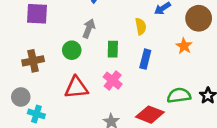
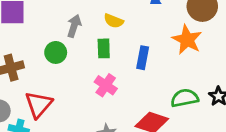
yellow semicircle: (141, 26) -> (114, 21), moved, turned 126
orange star: (184, 46) -> (187, 40), size x1.5
red triangle: (76, 88) -> (39, 105), moved, turned -40

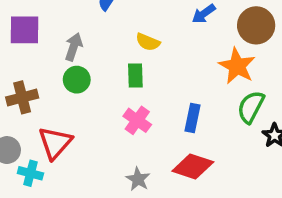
gray arrow: (74, 26) -> (74, 47), moved
blue rectangle: (143, 58) -> (193, 118), moved
green semicircle: (185, 98) -> (251, 107), moved, turned -52

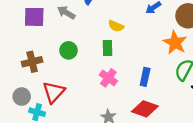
gray arrow: (74, 47) -> (66, 13), moved, turned -78

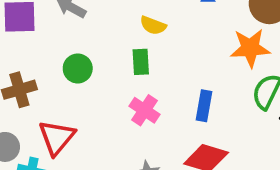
orange star: (175, 43) -> (250, 48), turned -30

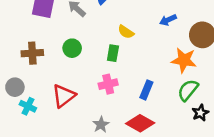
pink cross: (144, 110) -> (108, 84), turned 30
red triangle: (57, 137) -> (64, 96), moved

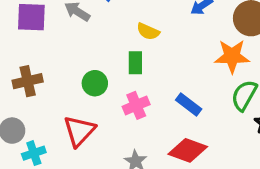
green circle: (72, 48) -> (95, 83), moved
blue rectangle: (146, 90) -> (189, 105), turned -66
cyan cross: (28, 106) -> (34, 153), turned -35

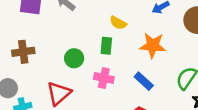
orange star: (232, 56) -> (153, 46), moved
pink cross: (136, 105) -> (104, 78), turned 30

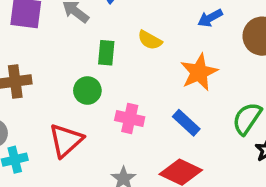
green rectangle: (106, 46) -> (106, 53), moved
orange star: (153, 46) -> (199, 72), turned -30

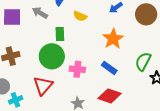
yellow semicircle: (150, 40) -> (80, 16), moved
green circle: (87, 90) -> (52, 56), size x1.6

